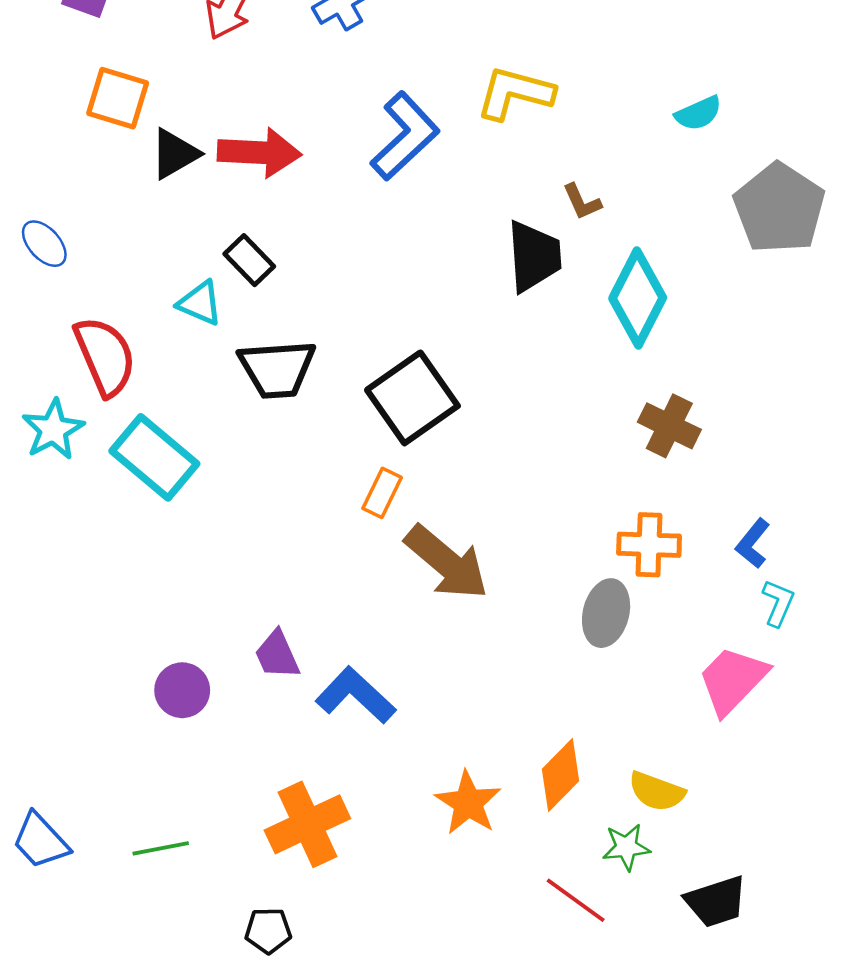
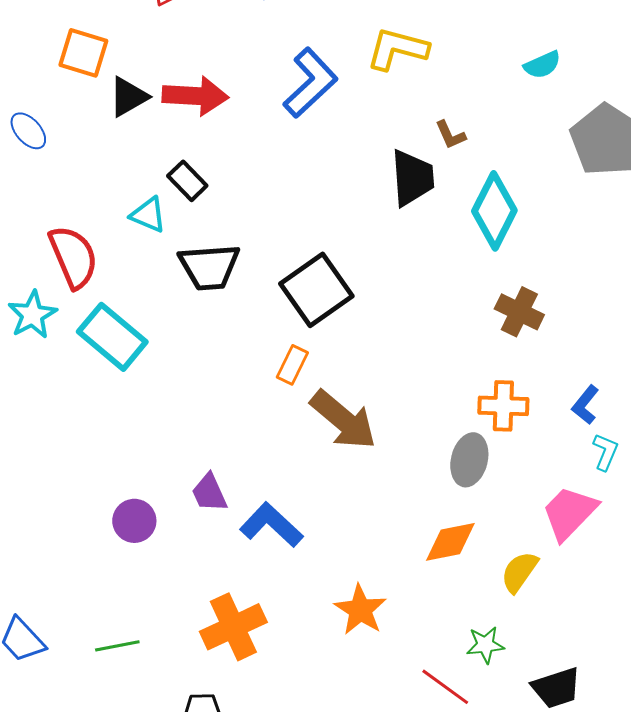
blue ellipse: (44, 244) -> (28, 131), moved
orange diamond: (560, 775) -> (450, 542), moved, turned 34
yellow semicircle: (657, 791) -> (519, 572), moved, turned 105

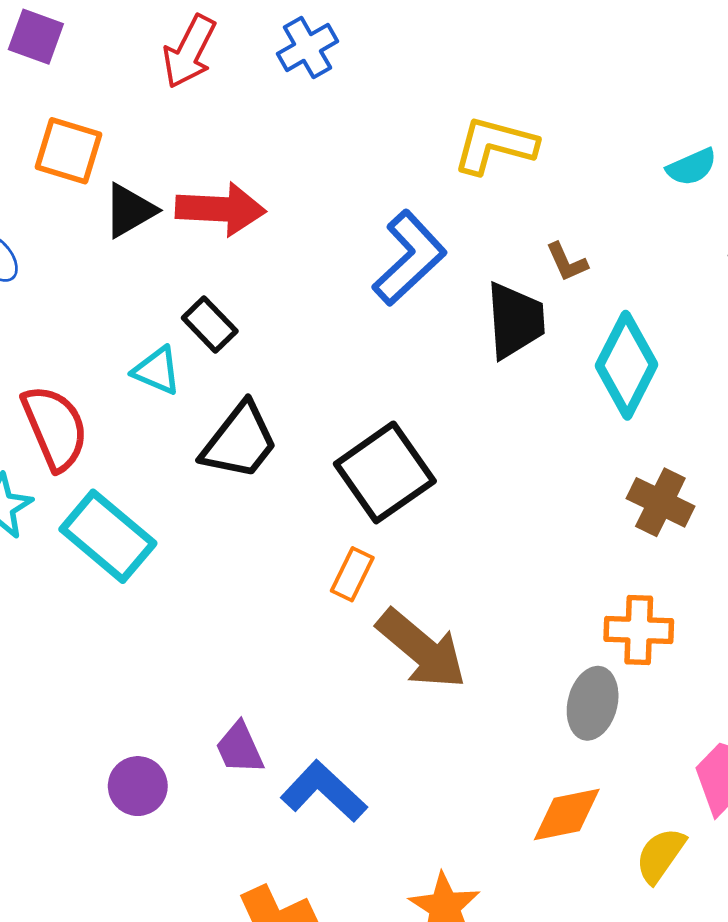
blue L-shape: (310, 83) -> (409, 258), moved
black trapezoid: (209, 267) -> (240, 441), turned -48

